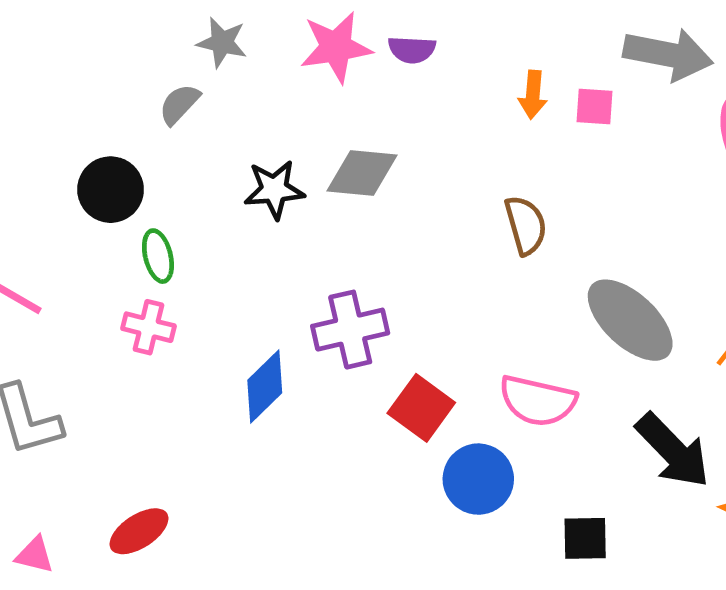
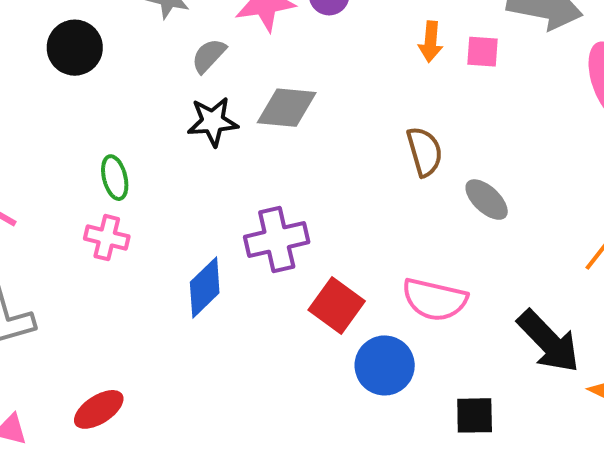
gray semicircle: (179, 104) -> (209, 56), moved
black circle: (111, 190) -> (75, 48), moved
gray ellipse: (630, 320) -> (487, 200), moved, size x0.6

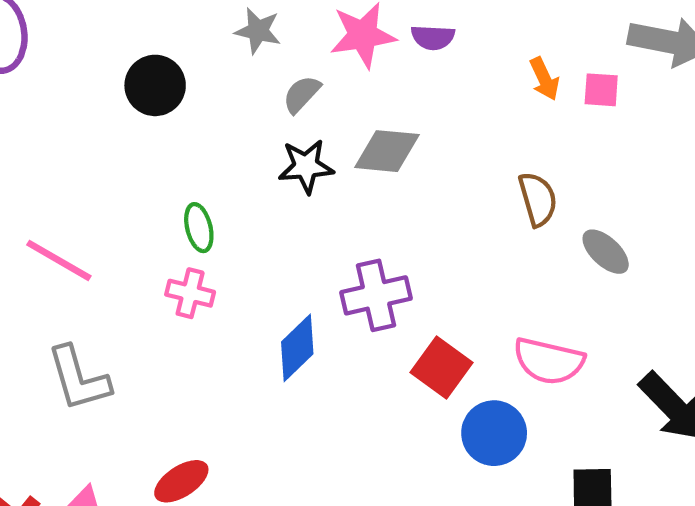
orange arrow: (431, 42) -> (544, 79), turned -30

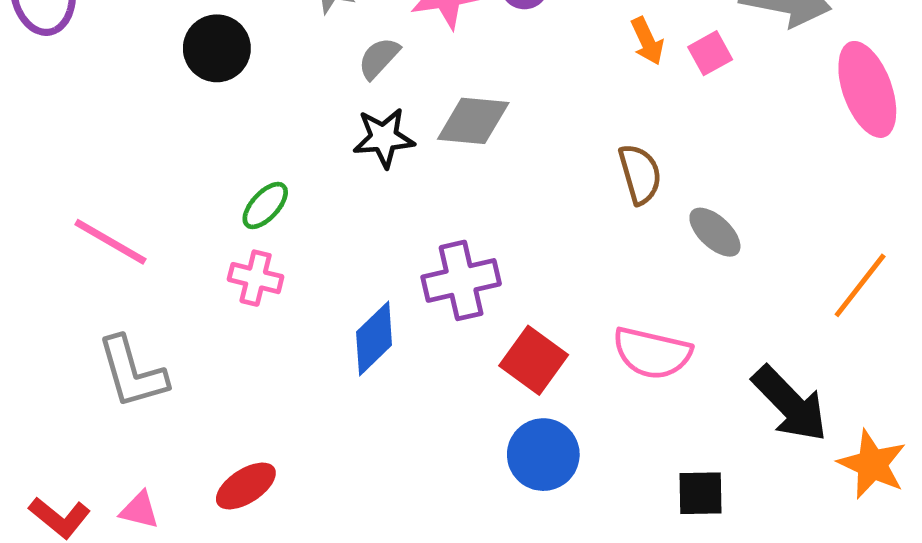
pink square: (601, 90) -> (710, 53), turned -33
green ellipse: (199, 228) -> (265, 206), turned 57
blue circle: (494, 433) -> (543, 455), moved

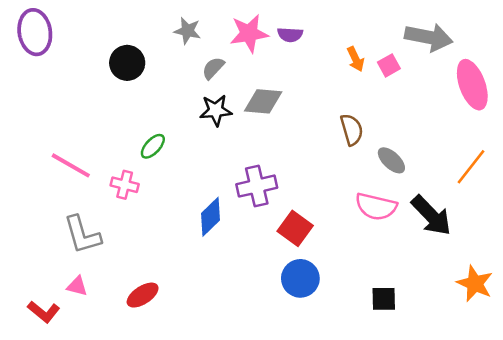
pink cross: (256, 278) -> (125, 185), moved
orange line: (860, 285) -> (471, 167), moved
pink semicircle: (652, 353) -> (376, 207), moved
black arrow: (790, 404) -> (431, 216), moved
pink triangle: (139, 510) -> (77, 286), moved

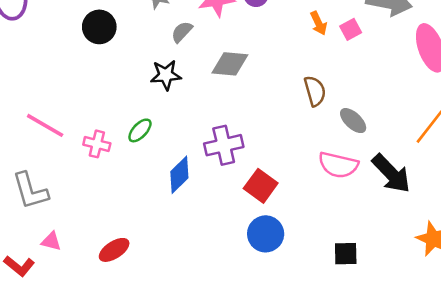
black star: (216, 110) -> (166, 75), moved
green ellipse: (153, 146) -> (140, 130), moved
gray L-shape: (82, 235) -> (30, 191), moved

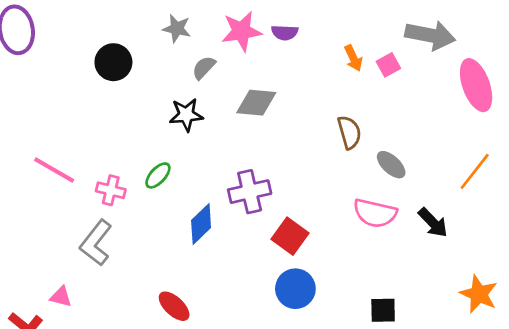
black arrow: (391, 174) -> (433, 223), size x0.7
gray L-shape: (30, 191) -> (96, 243), moved, turned 54
red ellipse: (114, 250) -> (174, 306), moved, turned 76

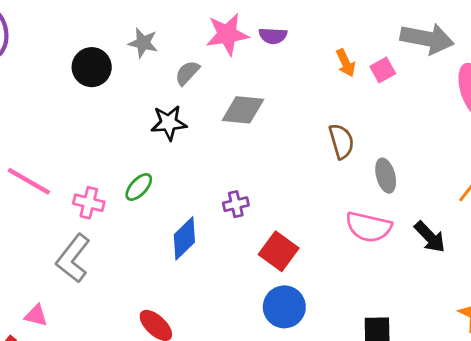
gray star: (177, 28) -> (143, 43), moved
gray ellipse: (391, 165) -> (386, 176), turned 32
purple cross: (250, 192) -> (236, 204), size x0.6

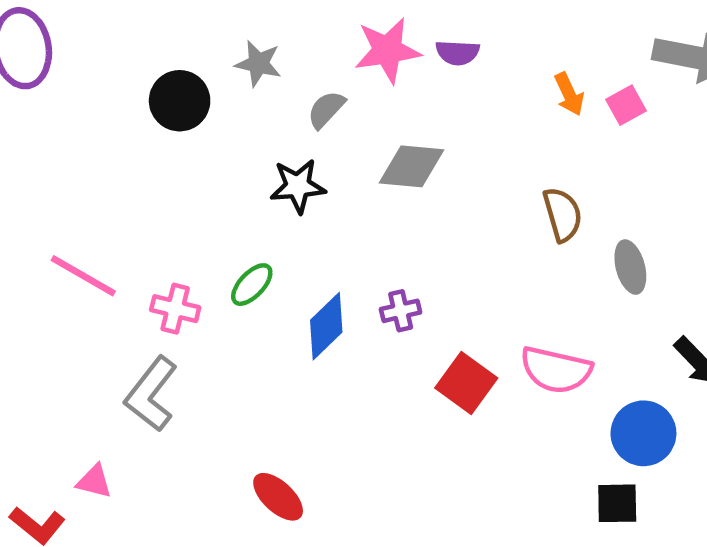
pink semicircle: (369, 227) -> (556, 370), moved
blue diamond: (184, 238) -> (326, 326), moved
blue circle: (284, 307) -> (643, 433), moved

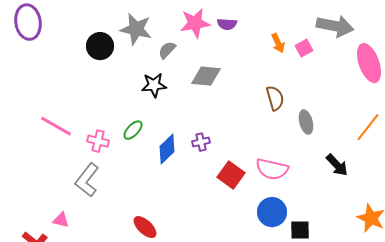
gray star: (258, 64) -> (136, 29), size x1.5
blue circle: (643, 433) -> (272, 212), moved

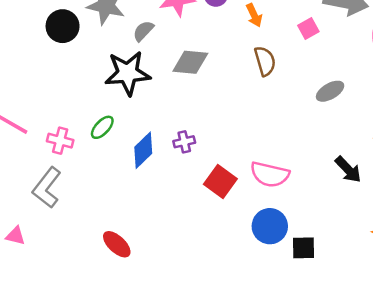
orange arrow: (278, 43) -> (254, 15), moved
black star: (154, 85) -> (128, 73), size x1.5
brown semicircle: (275, 98) -> (265, 61), moved
gray ellipse: (306, 122) -> (330, 91), moved, turned 75

